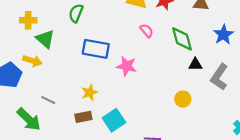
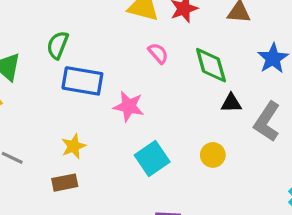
green semicircle: (76, 13) -> (58, 45), moved
cyan square: (114, 120) -> (152, 158), moved

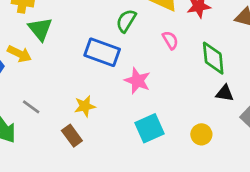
green semicircle: (58, 45) -> (126, 21), moved
brown rectangle: (65, 183) -> (72, 136), turned 55

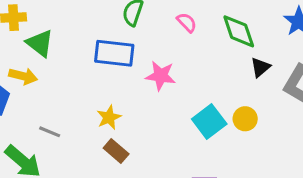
black triangle: (225, 93) -> (260, 67), turned -36
cyan square: (149, 128) -> (209, 121), moved
brown rectangle: (72, 136) -> (116, 151), moved

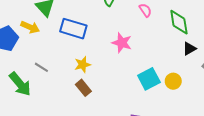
blue rectangle: (114, 53) -> (73, 29), moved

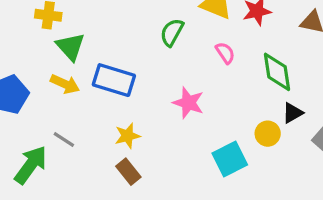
yellow arrow: (30, 27) -> (65, 84), moved
yellow circle: (173, 81) -> (268, 134), moved
green arrow: (20, 84) -> (31, 165), turned -105

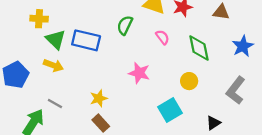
blue rectangle: (114, 80) -> (86, 40), moved
black triangle: (293, 113) -> (213, 123), moved
yellow circle: (268, 134) -> (189, 81), moved

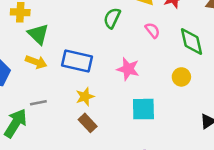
blue rectangle: (86, 40) -> (77, 61), moved
gray line: (55, 104) -> (38, 103), turned -40
cyan square: (170, 110) -> (143, 109), moved, turned 30

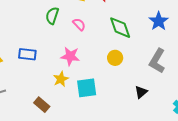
pink semicircle: (152, 30) -> (79, 24), moved
blue rectangle: (77, 61) -> (27, 54), size x0.7
yellow star: (85, 97) -> (61, 79), moved

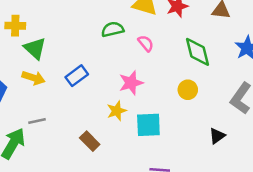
green semicircle: (52, 16) -> (113, 29), turned 54
blue rectangle: (27, 54) -> (77, 76), turned -48
pink star: (70, 56) -> (131, 83), turned -30

